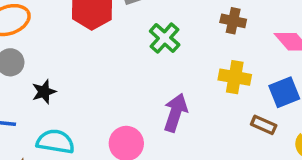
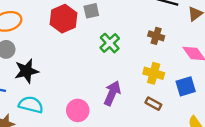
black star: (44, 92) -> (26, 71), size x1.5
brown rectangle: (264, 125) -> (153, 104), moved

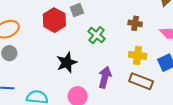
black star: (26, 71) -> (67, 63), moved
brown rectangle: (153, 104) -> (141, 81), size x1.6

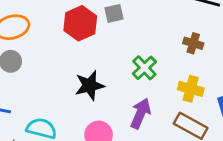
green cross: (97, 35) -> (144, 68), moved

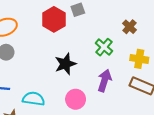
brown cross: (193, 43) -> (129, 27), moved, turned 32

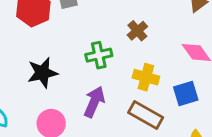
green cross: (104, 47) -> (99, 55), turned 30

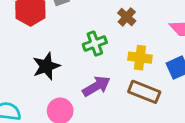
purple arrow: (94, 102) -> (96, 86), turned 44

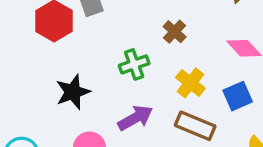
yellow cross: (140, 58) -> (190, 83), turned 30

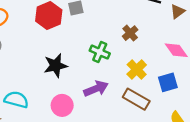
green cross: (134, 64) -> (100, 52), turned 36

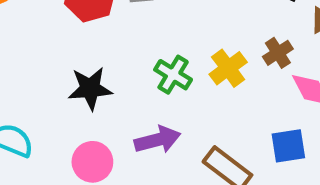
brown cross: (130, 33) -> (278, 53), moved
yellow cross: (137, 69) -> (228, 68), moved

